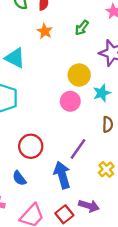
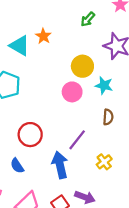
orange star: (45, 31) -> (43, 36), moved
cyan star: (102, 93) -> (104, 85), turned 30

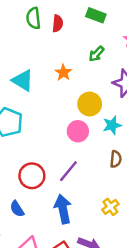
orange star: (43, 36) -> (63, 73), moved
cyan star: (104, 85) -> (112, 125), turned -30
purple line: (77, 140) -> (68, 171), moved

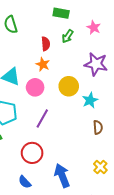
red semicircle: (58, 23) -> (46, 44), moved
green arrow: (96, 54) -> (68, 36), moved
pink circle: (78, 131) -> (35, 87), moved
purple line: (68, 171) -> (42, 119), moved

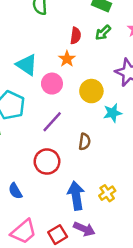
brown semicircle: (98, 127) -> (85, 142), moved
red circle: (32, 153) -> (47, 162), moved
blue arrow: (62, 176) -> (76, 196), moved

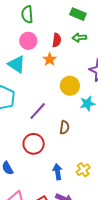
green arrow: (103, 33) -> (79, 38), turned 40
pink circle: (52, 84) -> (28, 41), moved
blue arrow: (76, 196) -> (58, 172), size x0.7

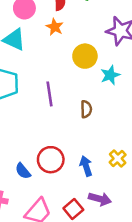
purple line: (38, 111) -> (50, 94), turned -42
red circle: (34, 144) -> (51, 160), moved

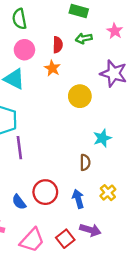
cyan star: (110, 75) -> (102, 138), moved
purple line: (50, 94) -> (19, 148), moved
brown semicircle: (86, 109) -> (85, 162), moved

